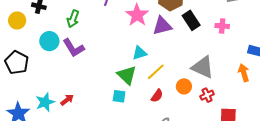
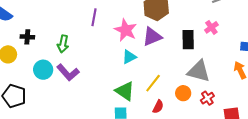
black rectangle: (191, 20) -> (188, 40), moved, turned 42
pink cross: (222, 26) -> (211, 27), turned -32
cyan triangle: (140, 53) -> (129, 57), moved

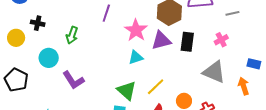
black rectangle: (188, 40) -> (187, 42), moved
gray triangle: (199, 71) -> (214, 72), moved
purple L-shape: (68, 72) -> (73, 80), moved

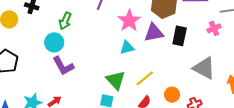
pink cross: (221, 40) -> (214, 28), moved
cyan circle: (49, 58) -> (54, 42), moved

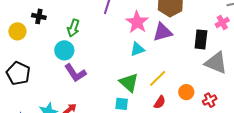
black rectangle: (180, 36) -> (201, 39), moved

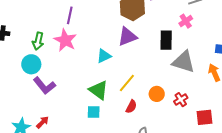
pink star: (137, 22) -> (65, 40), moved

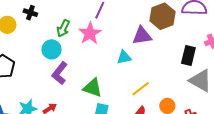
purple triangle: (127, 36) -> (142, 36), moved
purple L-shape: (44, 86) -> (60, 73), turned 65
green triangle: (99, 90) -> (93, 88), moved, turned -30

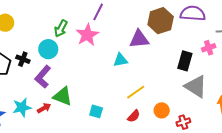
black cross: (30, 13) -> (23, 59), moved
purple L-shape: (60, 73) -> (43, 77), moved
green triangle: (93, 88) -> (63, 96), moved

